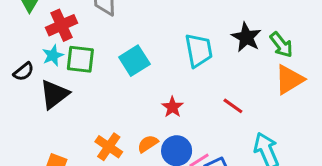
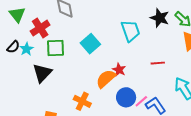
cyan star: (53, 55) -> (27, 49), moved
black semicircle: (24, 72) -> (13, 47), moved
red line: (233, 106) -> (158, 63), turned -32
orange semicircle: (148, 144) -> (106, 79), moved, size x1.5

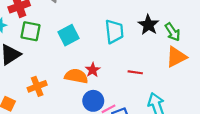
orange semicircle: (106, 79) -> (76, 76), turned 40
orange cross: (82, 101) -> (37, 86), moved, turned 30

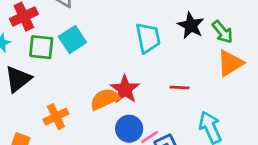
cyan square: (68, 35) -> (72, 40), moved
red star: (93, 70) -> (125, 89), size x1.5
orange semicircle: (76, 76) -> (105, 99), turned -30

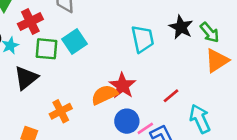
red line: (180, 88) -> (171, 96), moved, turned -42

